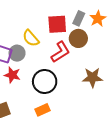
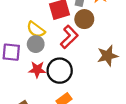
gray circle: (17, 53) -> (36, 44), moved
red star: (12, 75) -> (37, 69), moved

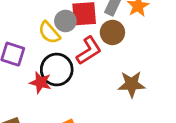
gray circle: (36, 44) -> (65, 21), moved
black circle: (60, 71) -> (57, 70), moved

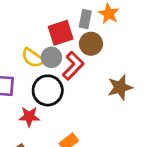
gray circle: (65, 21) -> (51, 57), moved
red star: (40, 83) -> (29, 117), moved

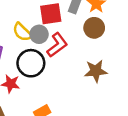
brown circle: (91, 44) -> (94, 28), moved

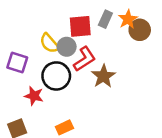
brown circle: (94, 28) -> (140, 30), moved
brown star: (96, 71) -> (103, 76), moved, turned -30

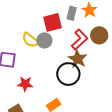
brown circle: (140, 30) -> (99, 35), moved
red L-shape: (85, 59) -> (80, 40), moved
black circle: (56, 76) -> (68, 74), moved

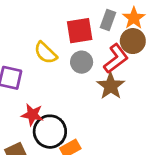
brown circle: (99, 35) -> (133, 41), moved
gray circle: (44, 40) -> (82, 62), moved
black circle: (68, 74) -> (50, 132), moved

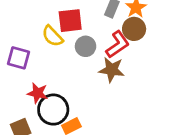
red square: (80, 31) -> (70, 21), moved
brown star: (111, 86) -> (112, 70), turned -30

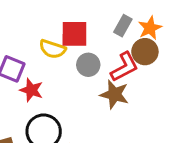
yellow semicircle: (52, 36) -> (52, 49), turned -35
red star: (38, 93) -> (31, 90), moved

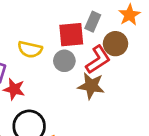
orange star: (150, 28) -> (129, 15), moved
red square: (74, 34) -> (71, 35), moved

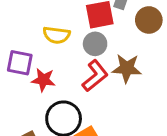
red L-shape: (98, 60) -> (95, 76), moved

